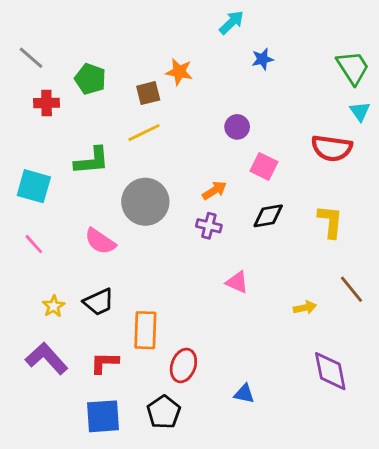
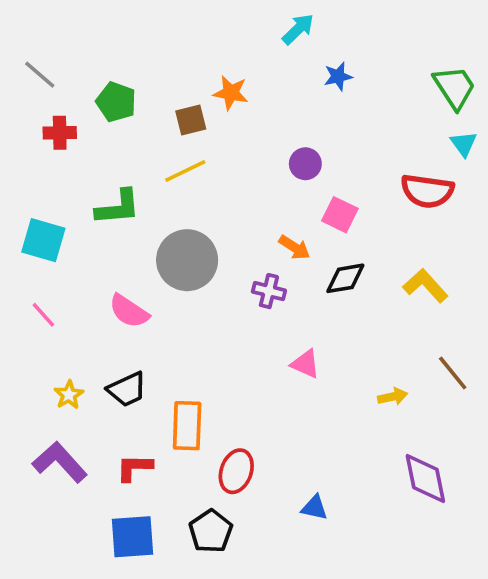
orange arrow: (215, 190) -> (294, 247), moved, turned 65
yellow L-shape: (330, 221) -> (425, 286), turned -48

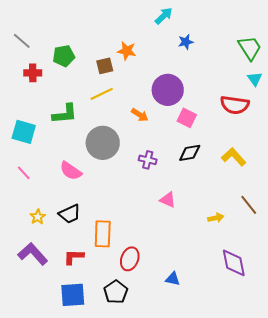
green pentagon: (116, 102) -> (64, 56), turned -30
purple circle: (305, 164) -> (168, 90), size x1.8
orange arrow: (294, 247) -> (140, 115), moved

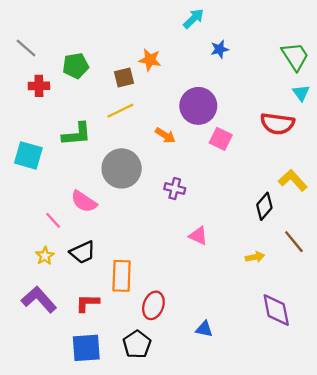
black diamond: (190, 153) -> (264, 206), moved, turned -40
yellow L-shape: (234, 157) -> (293, 180), moved
pink line: (24, 173) -> (53, 220), moved

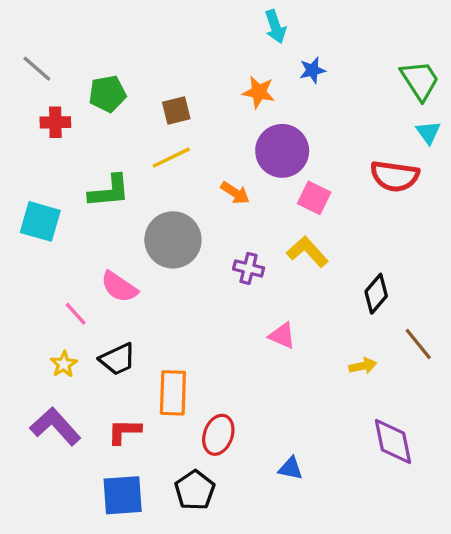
cyan arrow: (194, 19) -> (275, 27), turned 115
orange star: (150, 60) -> (259, 92), moved
yellow L-shape: (293, 180) -> (307, 252), moved

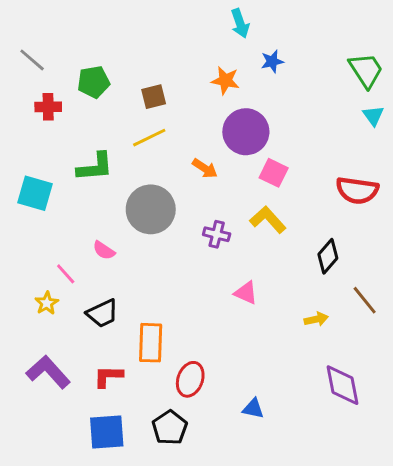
red semicircle: (395, 176) -> (357, 190), moved
pink semicircle: (119, 287) -> (104, 250), size x0.7
yellow star: (64, 364) -> (47, 303), moved

